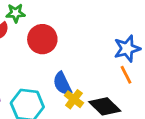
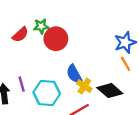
green star: (16, 13) -> (41, 26), moved

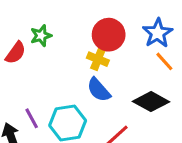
red circle: (56, 39) -> (109, 35), moved
yellow cross: (84, 86) -> (98, 59), moved

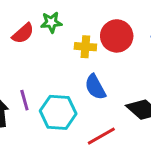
yellow cross: (98, 59) -> (85, 47), moved, turned -30

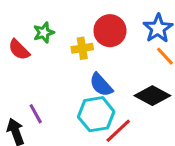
red semicircle: (23, 33) -> (19, 50), turned 100
cyan hexagon: (58, 112) -> (96, 114), moved

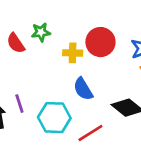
cyan hexagon: (96, 114) -> (54, 118), moved

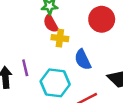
red semicircle: (16, 43) -> (51, 23), moved
yellow cross: (73, 53) -> (60, 38), moved

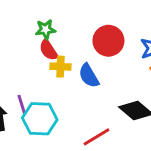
blue semicircle: (83, 60) -> (89, 76), moved
cyan hexagon: (55, 83) -> (40, 119), moved

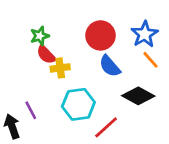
blue semicircle: (89, 76) -> (110, 66), moved
cyan hexagon: (40, 119) -> (78, 104), moved

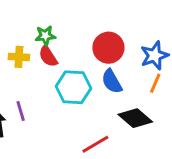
orange line: (150, 60) -> (155, 83), turned 54
yellow cross: (60, 68) -> (19, 57), moved
cyan hexagon: (78, 104) -> (73, 87), moved

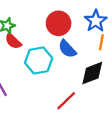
black diamond: (135, 118) -> (92, 73), turned -48

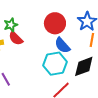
cyan hexagon: (39, 61) -> (55, 64), moved

